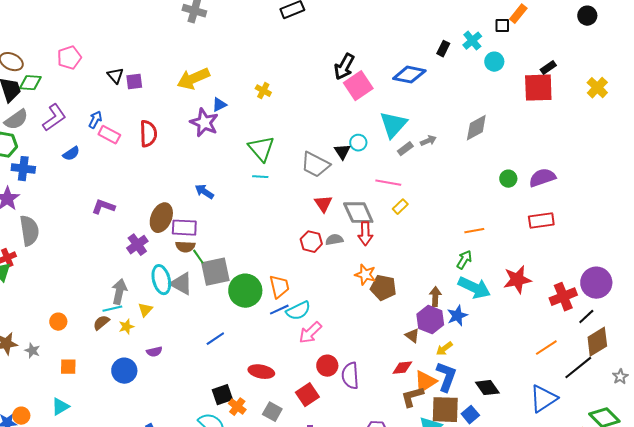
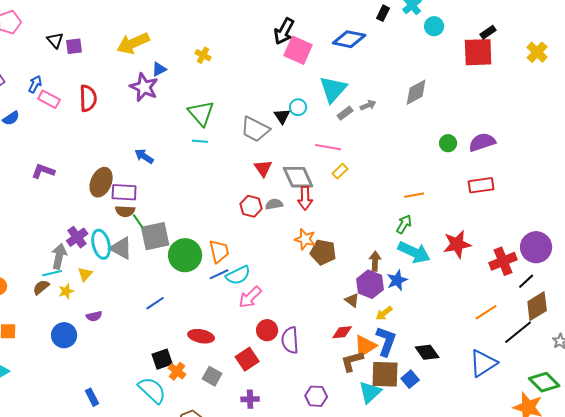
pink square: (358, 86) -> (298, 50), turned -32
purple cross: (137, 245) -> (77, 237), moved

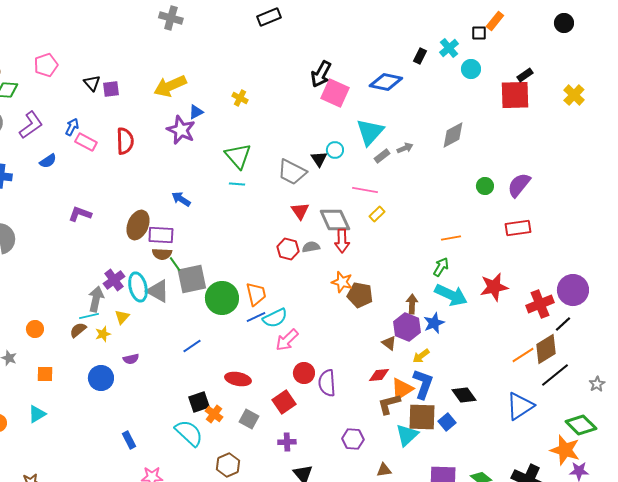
purple semicircle: (482, 142) -> (519, 185), turned -32
brown diamond: (537, 306) -> (546, 349), moved

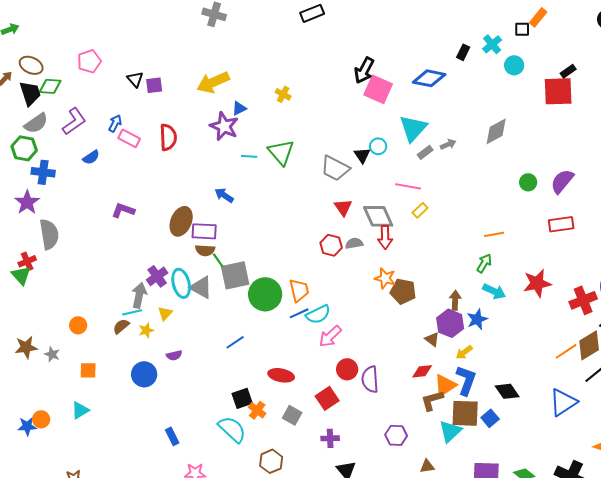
cyan line: (237, 184) -> (249, 156), moved
cyan arrow: (451, 295) -> (494, 291), size x0.7

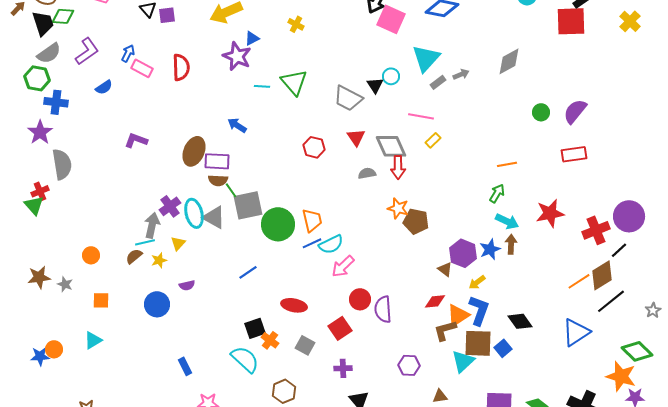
red hexagon: (331, 245) -> (314, 147), moved
brown arrow: (455, 300) -> (511, 244), moved

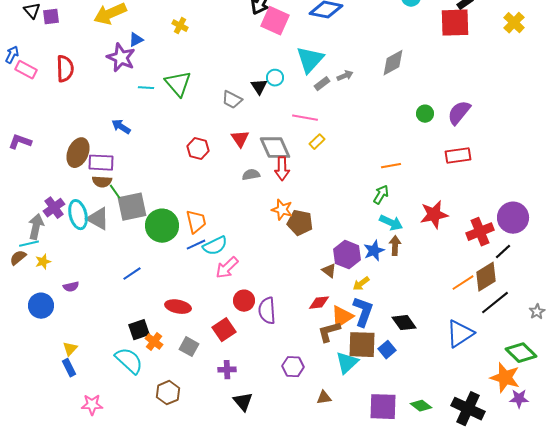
gray trapezoid: (348, 98) -> (232, 100), size x0.7
yellow triangle: (178, 243) -> (70, 349), moved

